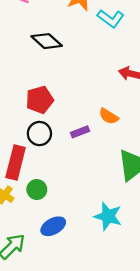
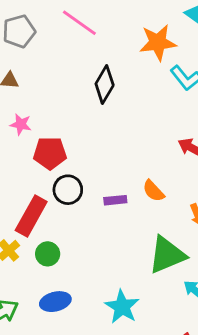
black diamond: (47, 41) -> (105, 85), turned 64
red pentagon: (40, 100) -> (50, 153), moved

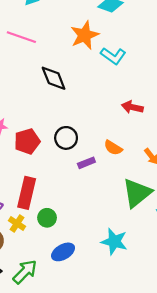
black diamond: (105, 85) -> (54, 78), turned -36
black circle: (68, 190) -> (66, 138), moved

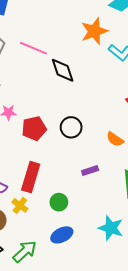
pink line: (21, 37) -> (34, 48), moved
purple rectangle: (86, 163) -> (90, 171), moved
green circle: (47, 218) -> (59, 202), moved

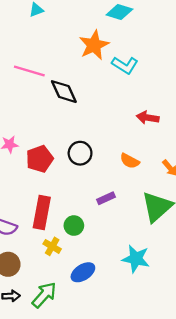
green circle: (59, 202) -> (74, 226), moved
yellow cross: (20, 205) -> (52, 246), moved

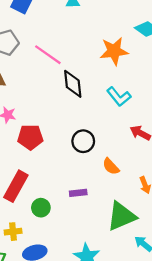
cyan L-shape: (125, 65) -> (119, 97), moved
black circle: (80, 153) -> (83, 141), moved
yellow cross: (52, 246) -> (13, 232), moved, turned 35

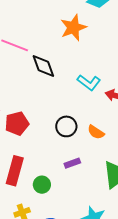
cyan L-shape: (119, 97) -> (89, 83), moved
black circle: (83, 141) -> (66, 126), moved

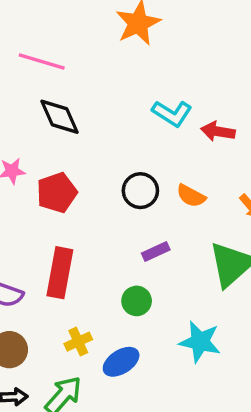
black diamond: (43, 66) -> (59, 117), moved
green circle: (42, 185) -> (137, 301), moved

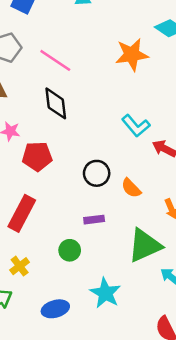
yellow cross: (78, 342) -> (20, 266), turned -30
blue ellipse: (121, 362) -> (55, 309), moved

